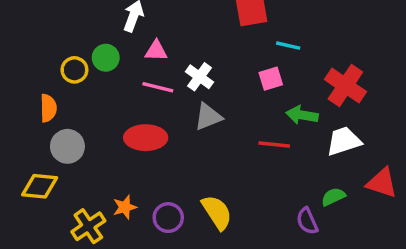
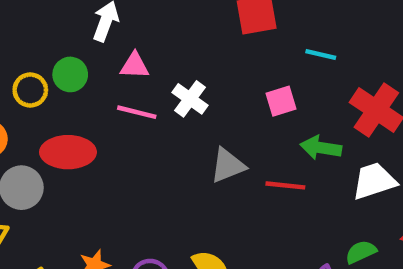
cyan line: (288, 46) -> (321, 55), moved
gray triangle: (208, 117) -> (228, 165), moved
red ellipse: (146, 138) -> (68, 152), moved

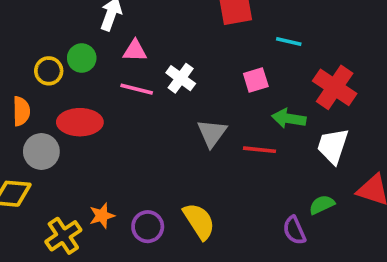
gray triangle: (228, 165) -> (212, 133), turned -32
white trapezoid: (374, 181) -> (333, 146), turned -54

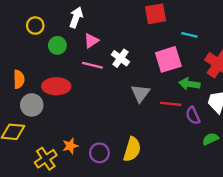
pink triangle: (135, 51) -> (91, 41), turned -35
yellow circle: (49, 71) -> (35, 26), moved
pink square: (256, 80) -> (168, 59), size x1.6
yellow semicircle: (199, 221) -> (132, 149), turned 50
purple semicircle: (294, 230) -> (193, 115), moved

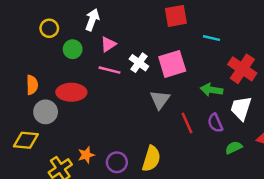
pink square: (168, 59) -> (172, 64), moved
red line: (171, 104) -> (187, 123), moved, turned 60

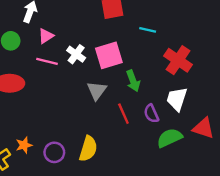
green arrow: (212, 90) -> (133, 81), moved, turned -120
green semicircle: (234, 148) -> (170, 138), size x1.5

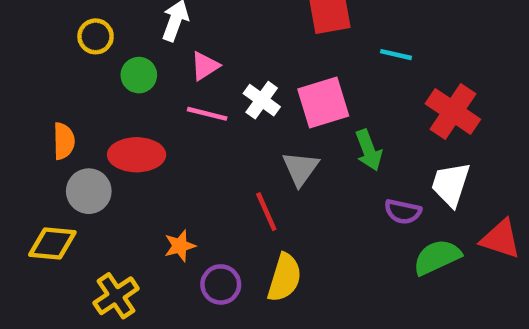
red line: (123, 114) -> (266, 212), moved
purple semicircle: (151, 114) -> (403, 212), turned -54
orange star: (24, 145) -> (180, 246), moved

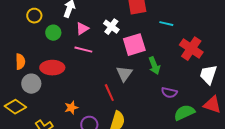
white cross: (262, 100) -> (111, 27), moved
white trapezoid: (451, 184) -> (208, 75), moved
yellow diamond: (52, 243) -> (15, 107), turned 30

